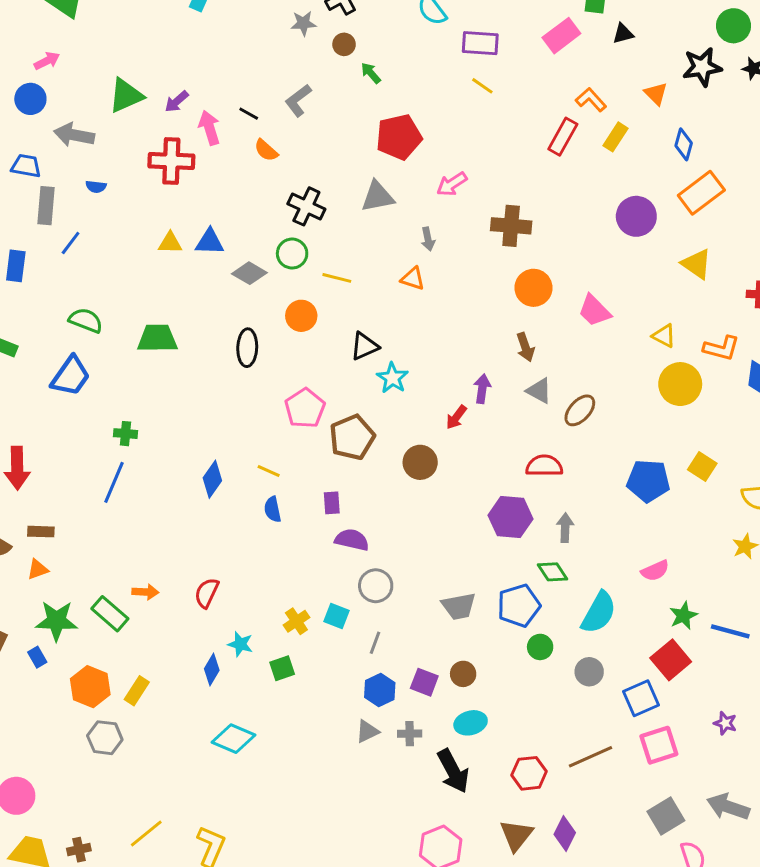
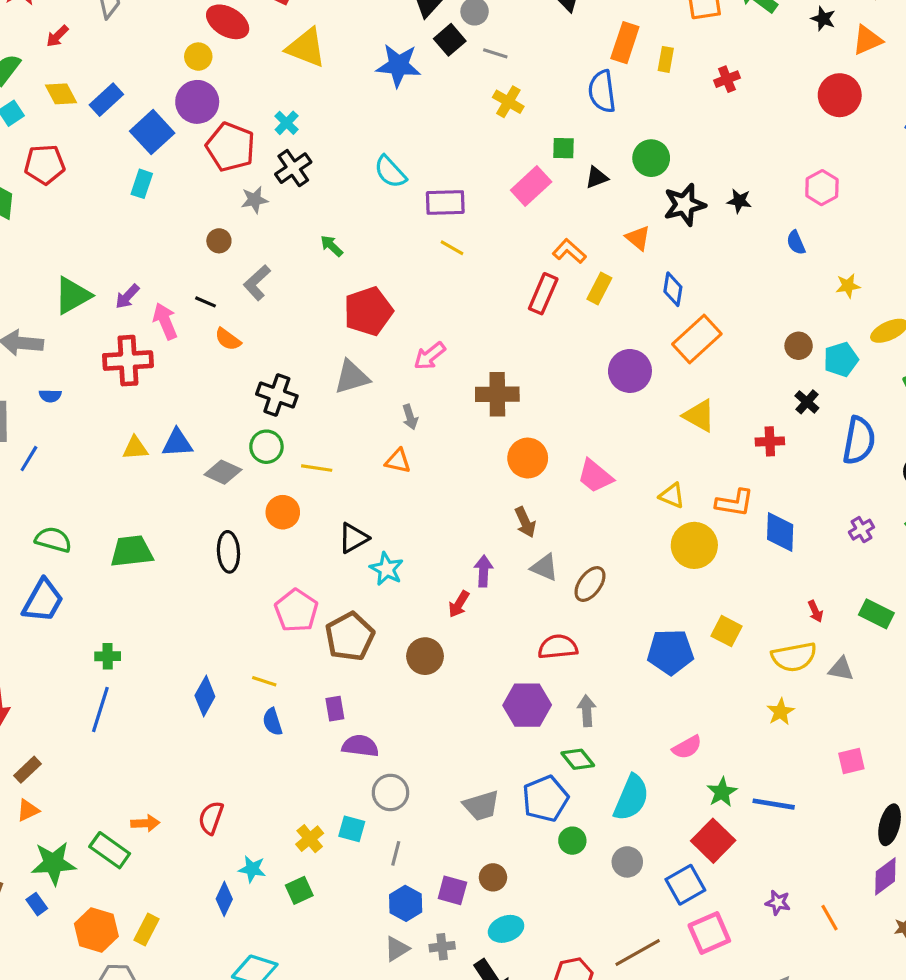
green circle: (734, 26) -> (651, 158), moved
brown circle: (344, 44) -> (219, 241), moved
brown rectangle: (41, 532) -> (28, 770), turned -40

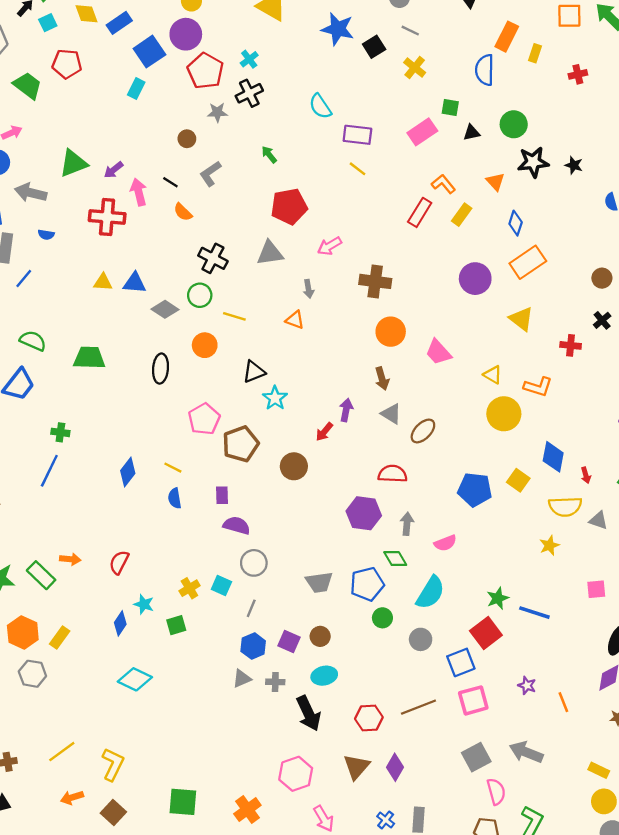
black square: (450, 40) -> (374, 47), moved
blue diamond: (780, 532) -> (553, 457), moved
pink semicircle: (687, 747) -> (445, 543), moved

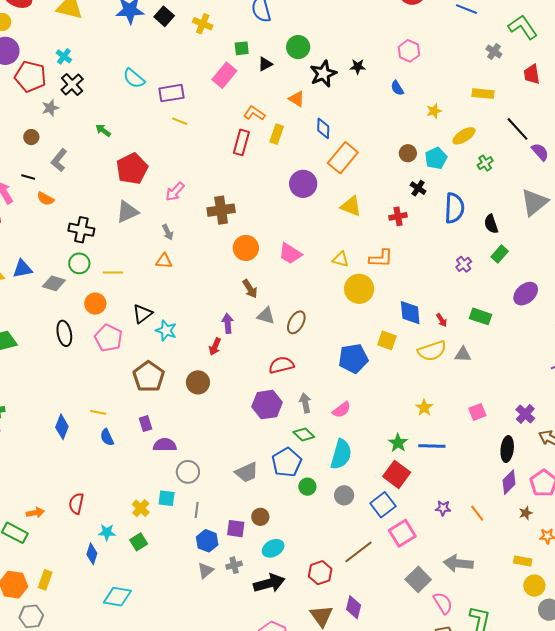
pink pentagon: (204, 419) -> (109, 338), moved
yellow star: (549, 545) -> (424, 408), moved
black arrow: (309, 713) -> (269, 583), turned -64

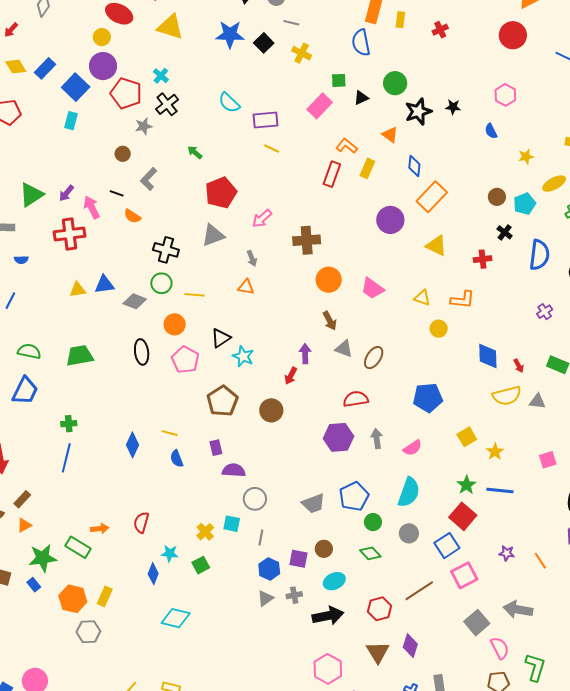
yellow circle: (359, 289) -> (439, 329), size x0.6
yellow square: (387, 340) -> (467, 437), moved, turned 36
green diamond: (304, 435) -> (370, 553), moved

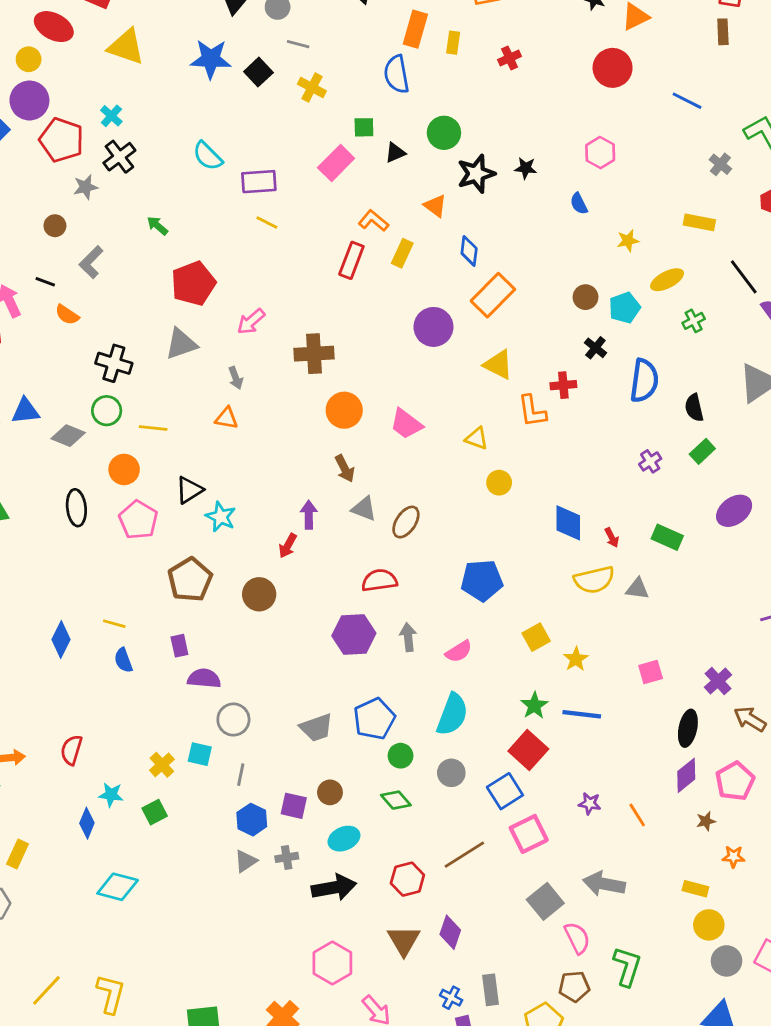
orange L-shape: (463, 300) -> (532, 411), moved, turned 75

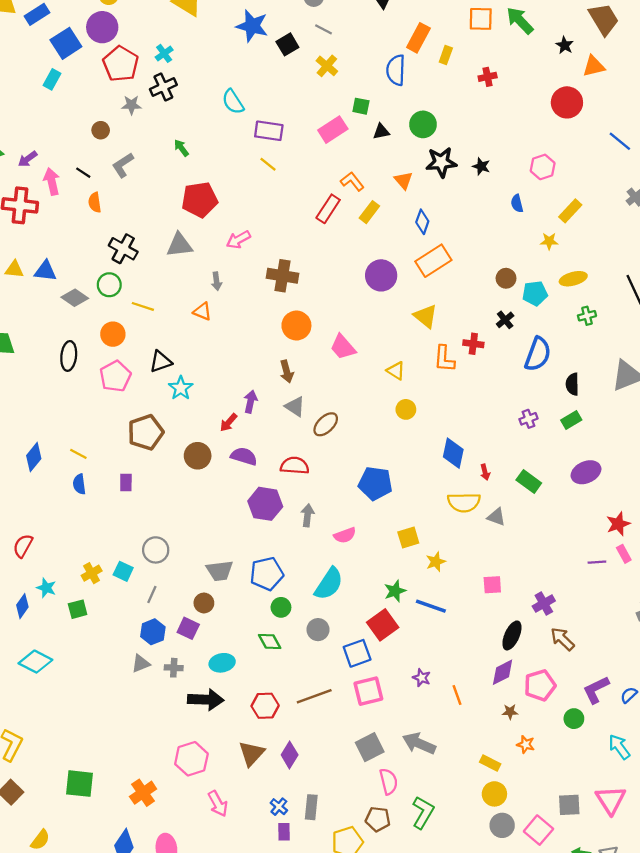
yellow rectangle: (699, 222) -> (570, 211), moved, turned -70
orange semicircle: (67, 315) -> (95, 202), turned 36
purple semicircle: (204, 678) -> (244, 456), moved
brown circle: (330, 792) -> (204, 603), moved

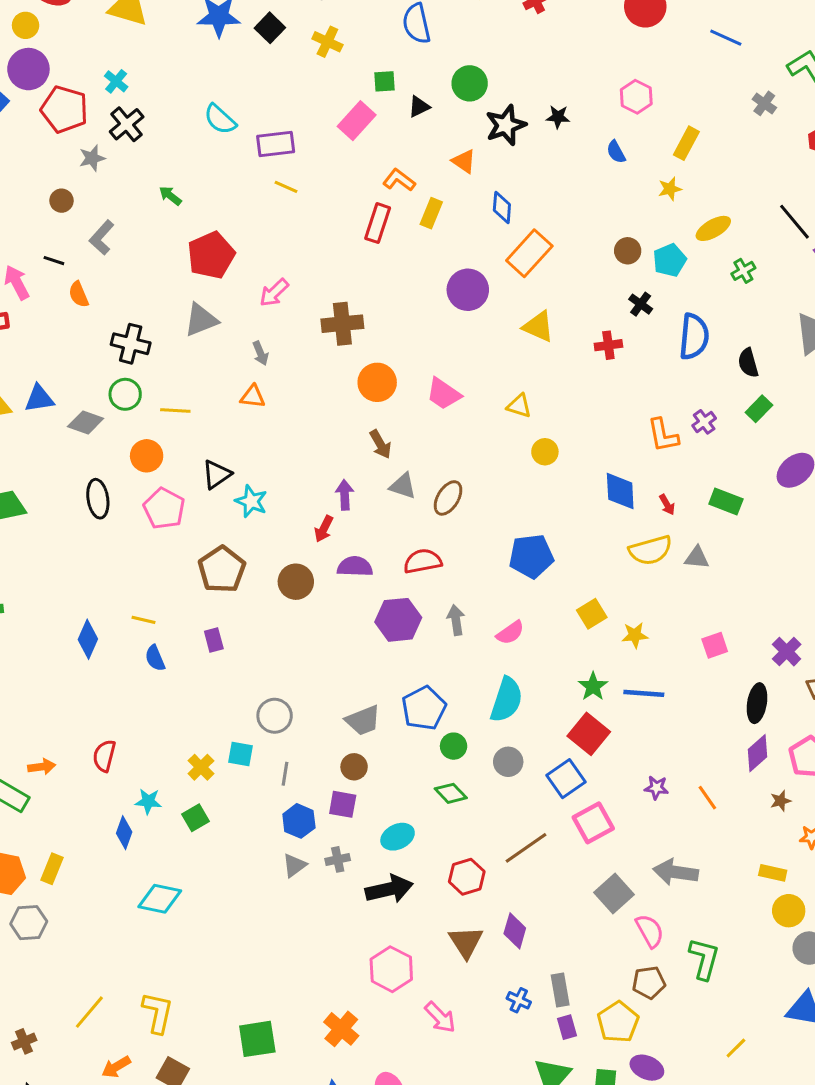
orange L-shape: (444, 359) -> (663, 435), moved
yellow star: (436, 562) -> (635, 635), turned 30
purple rectangle: (284, 832) -> (567, 1027), moved

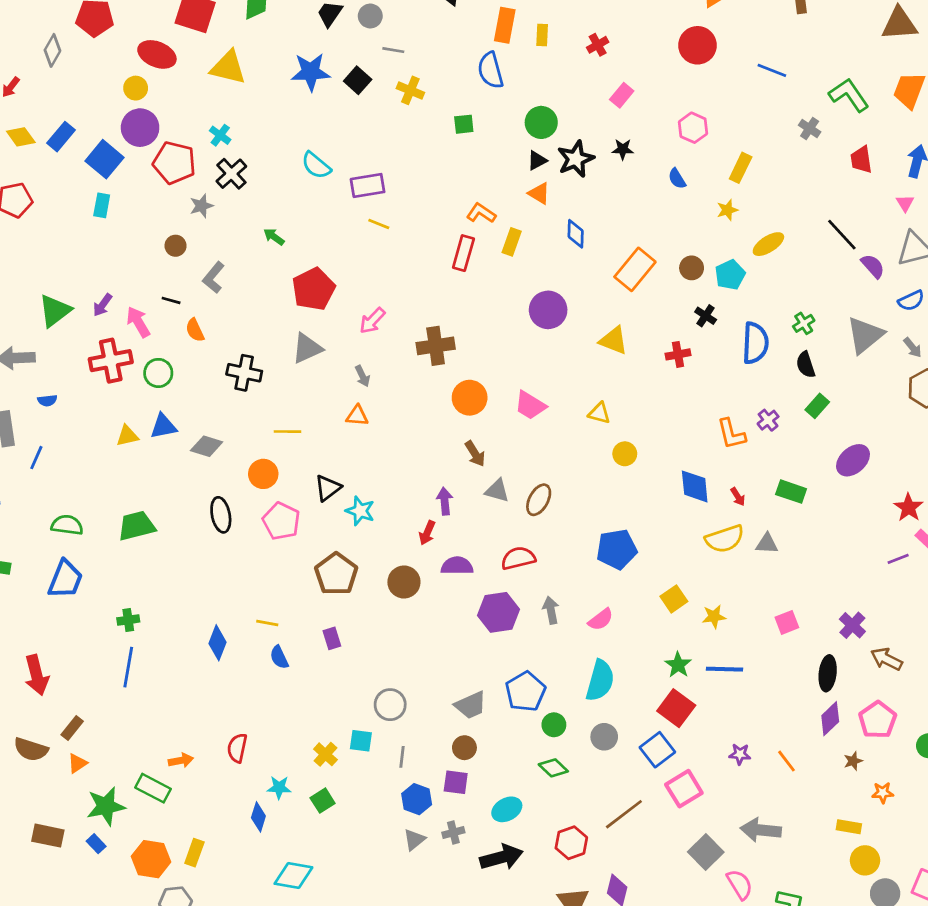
black triangle: (419, 107) -> (537, 160), moved
pink rectangle: (357, 121) -> (622, 95), moved, size x0.7
orange rectangle: (529, 253) -> (635, 269), moved
green cross: (743, 271) -> (804, 323), moved
green circle: (125, 394) -> (158, 373), moved

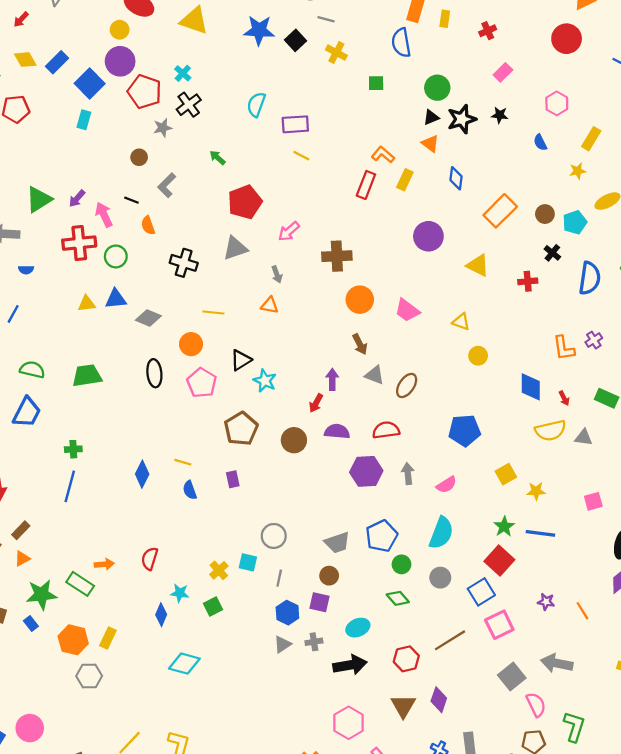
cyan semicircle: (316, 165) -> (256, 104), turned 65

